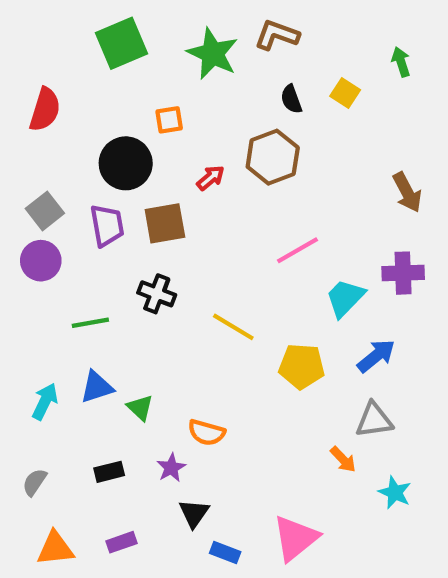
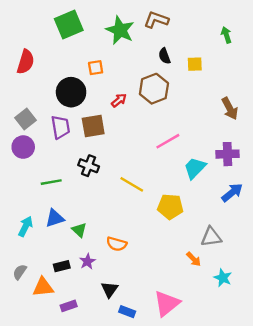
yellow square: (345, 93) -> (195, 64), moved, turned -35
blue arrow: (376, 356) -> (232, 193), moved
purple star: (171, 468) -> (87, 261), moved
orange triangle: (55, 548) -> (43, 287), moved

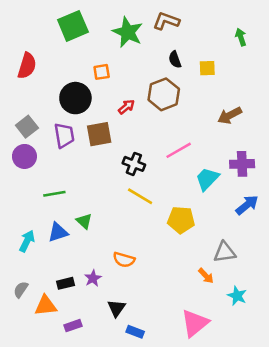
brown arrow: (230, 108) -> (230, 115), moved, turned 90
black cross: (89, 166) -> (134, 164), moved
green triangle: (79, 230) -> (84, 221), moved
pink triangle: (167, 303) -> (195, 323), moved

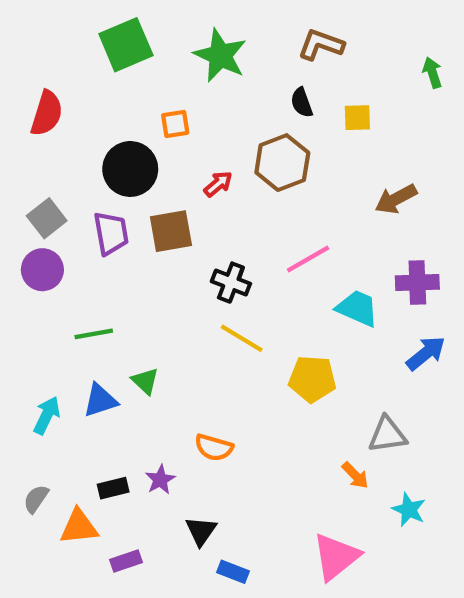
brown L-shape: (166, 21) -> (321, 45), moved
green arrow: (241, 37) -> (432, 73), moved
cyan trapezoid: (207, 179) -> (357, 308), turned 70

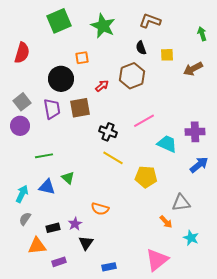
brown arrow: (396, 199) -> (193, 69), moved
blue triangle: (100, 400) -> (47, 187), turned 30
gray semicircle: (36, 499) -> (25, 219), moved
black triangle: (201, 531) -> (86, 243), moved
blue rectangle: (233, 572) -> (109, 267), turned -32

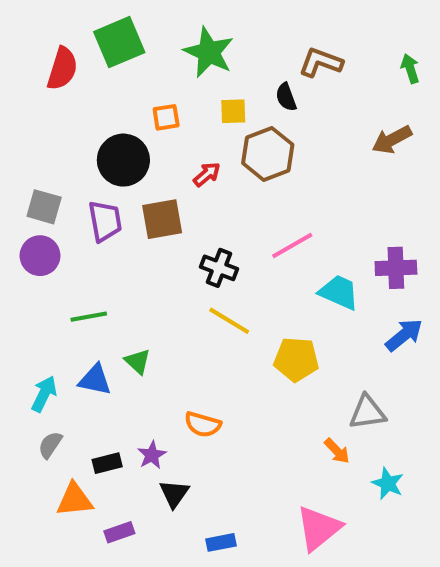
brown L-shape: (150, 21) -> (321, 62), moved
red semicircle: (22, 53) -> (62, 69), moved
yellow square: (167, 55) -> (233, 111), moved
gray square: (22, 102) -> (44, 207), turned -36

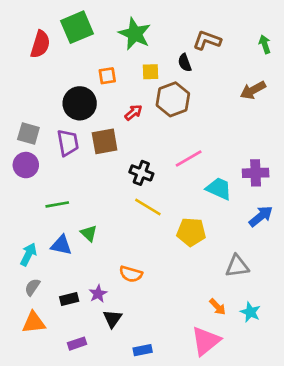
orange arrow: (337, 451) -> (217, 307), moved
orange triangle: (75, 500) -> (34, 323), moved

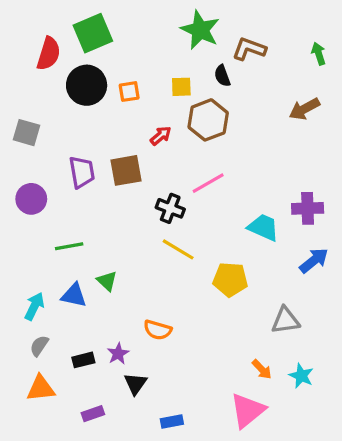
green star: (135, 34) -> (200, 30), moved
black circle: (80, 103) -> (87, 85), moved
gray square: (28, 134) -> (27, 133), moved
pink line: (189, 158) -> (208, 183), moved

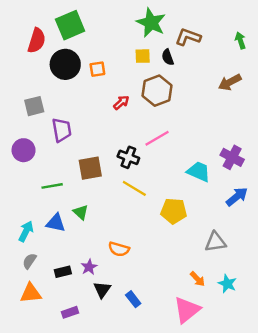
yellow square: (181, 87) -> (143, 56), moved
gray square: (27, 133) -> (34, 106), moved, turned -30
brown square: (126, 170) -> (90, 168), moved
purple cross: (308, 208) -> (232, 157), turned 30
blue rectangle: (172, 422) -> (133, 299), moved, turned 63

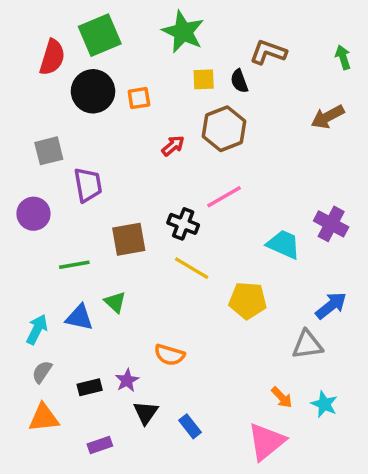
green star: (151, 23) -> (183, 32), moved
blue arrow: (237, 197) -> (331, 306), moved

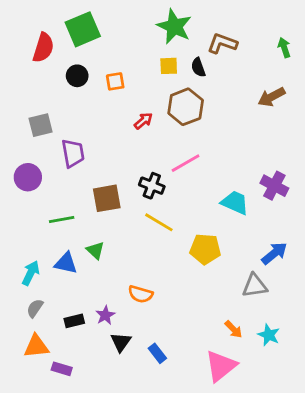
green star: (183, 32) -> (174, 26), moved
black circle: (93, 91) -> (77, 76), size x0.6
purple rectangle: (100, 445) -> (62, 369), moved, turned 36

